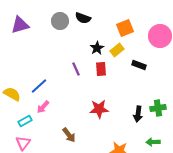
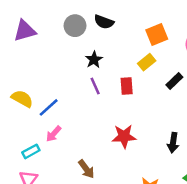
black star: (97, 48) -> (94, 60), moved
black rectangle: (139, 65) -> (174, 81), turned -64
yellow semicircle: (12, 94) -> (22, 99), moved

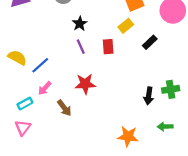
red star: (124, 136) -> (85, 84), moved
brown arrow: (86, 169) -> (64, 108), moved

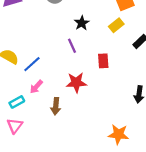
black star: (80, 24) -> (82, 23), moved
red rectangle: (108, 47) -> (103, 61), moved
brown arrow: (64, 108) -> (56, 106), turned 42

